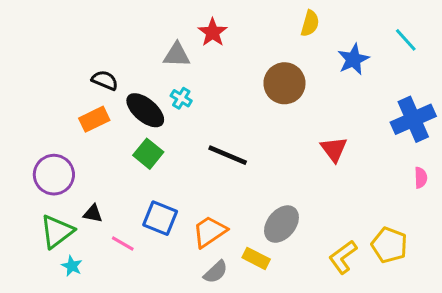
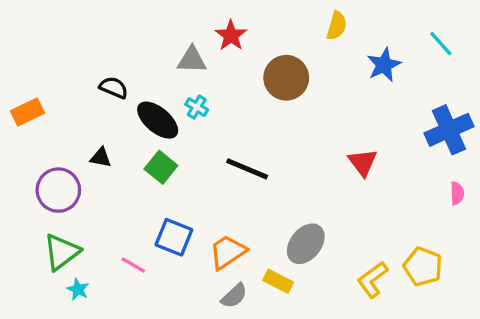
brown circle: (284, 83) -> (286, 78), moved
orange rectangle: (94, 119) -> (27, 112), moved
black triangle: (93, 214) -> (101, 158), moved

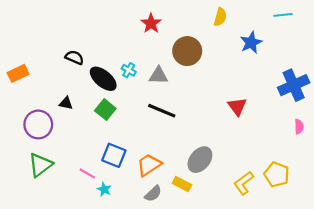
cyan line: (441, 44) -> (283, 15), moved, turned -54
gray triangle: (192, 60) -> (158, 76), moved
cyan star: (78, 289) -> (104, 189), moved

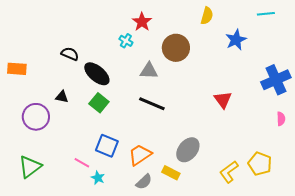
cyan cross: (129, 70) -> (126, 41), moved
orange rectangle: (18, 73) -> (17, 69), turned 30
green triangle: (40, 165) -> (30, 167), moved

